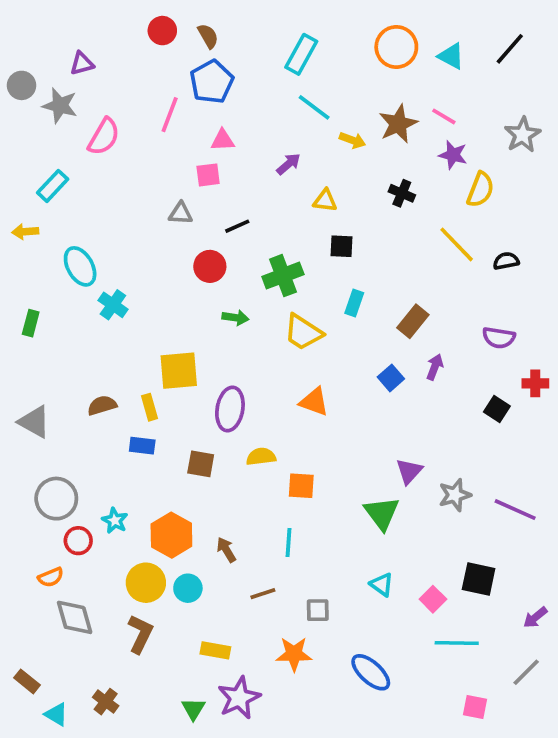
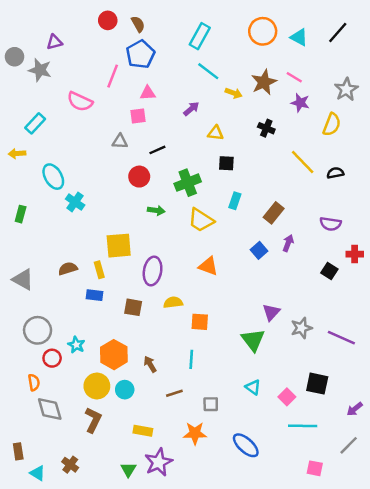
pink semicircle: (104, 137) -> (80, 102), moved, turned 85
yellow semicircle: (480, 190) -> (332, 125), moved
orange semicircle: (51, 577) -> (34, 382), turned -77
brown rectangle: (27, 681) -> (18, 451), turned 42

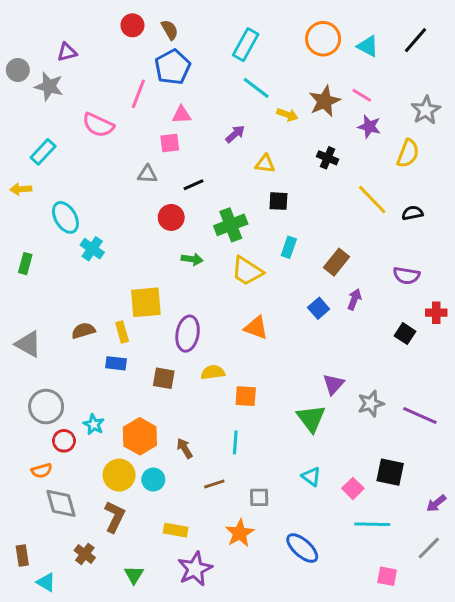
orange semicircle: (34, 382) -> (42, 471), turned 84
orange star: (195, 433) -> (240, 533), turned -30
brown cross: (70, 465) -> (85, 554), moved
green triangle: (128, 470) -> (134, 575), moved

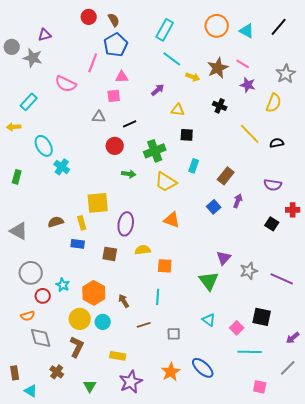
orange star: (240, 533) -> (171, 372), moved

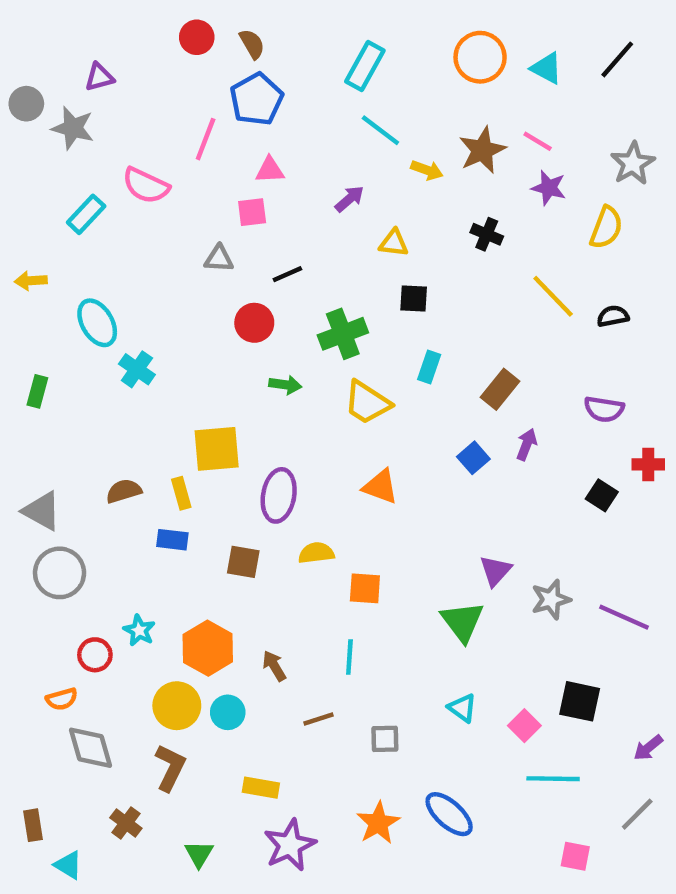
cyan rectangle: (29, 102) -> (86, 214), moved
gray circle: (31, 273) -> (60, 573), moved

